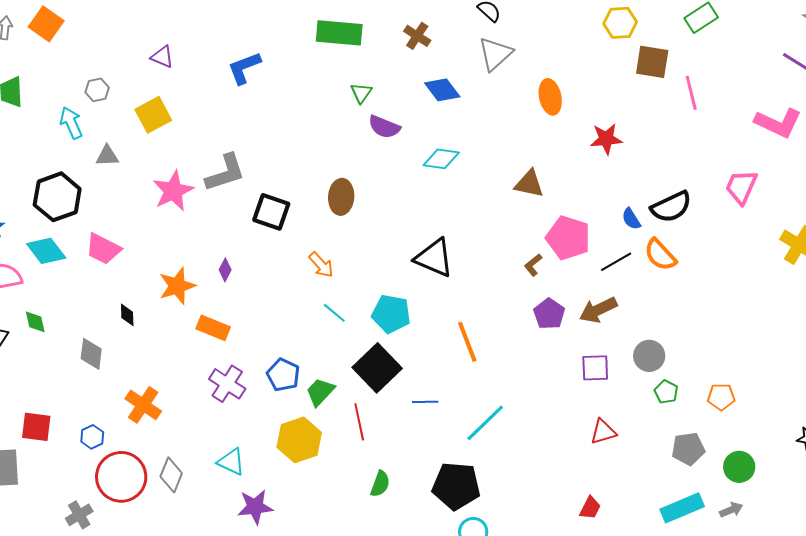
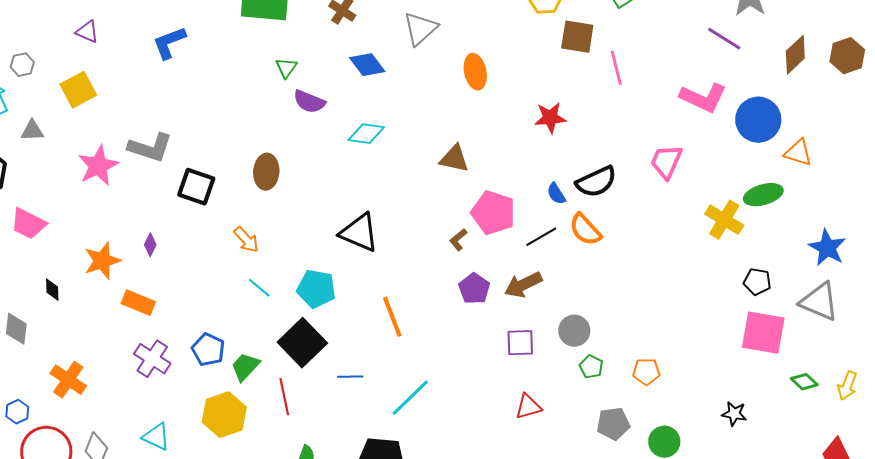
red star: (606, 139) -> (550, 118), moved
gray L-shape: (225, 173) -> (150, 148), turned 36

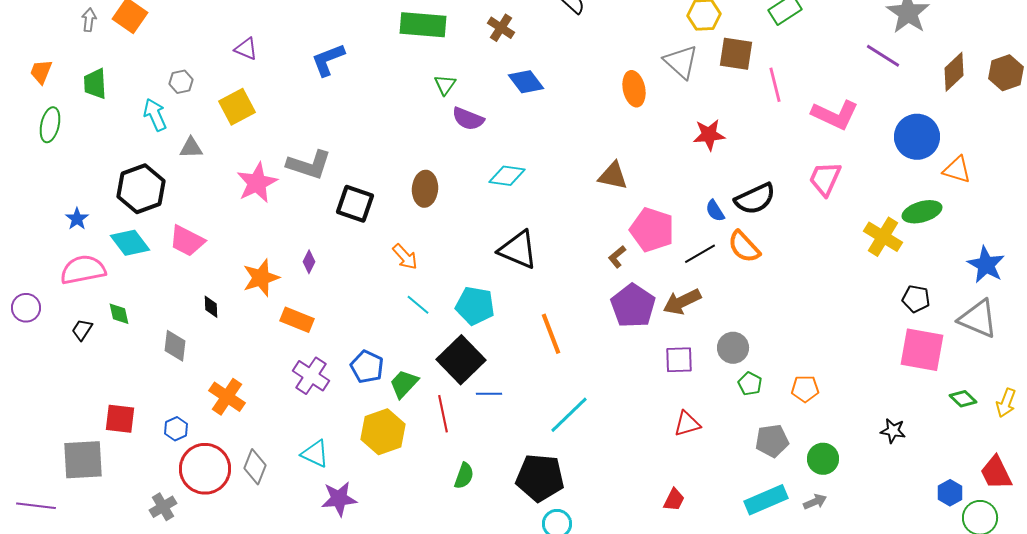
gray triangle: (420, 29) -> (681, 62), moved, turned -36
pink L-shape: (703, 98) -> (835, 115), moved
cyan diamond: (366, 134) -> (507, 176), moved
purple pentagon: (474, 289) -> (633, 306), size x1.4
blue line: (350, 377) -> (489, 394), moved

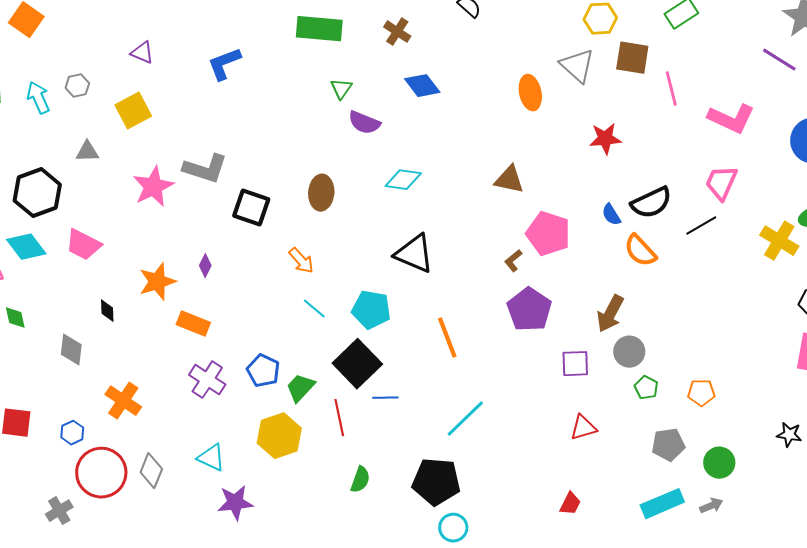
cyan arrow: (155, 115) -> (38, 98), moved
black line: (700, 254) -> (701, 226), moved
brown arrow: (682, 302) -> (610, 314), moved, turned -36

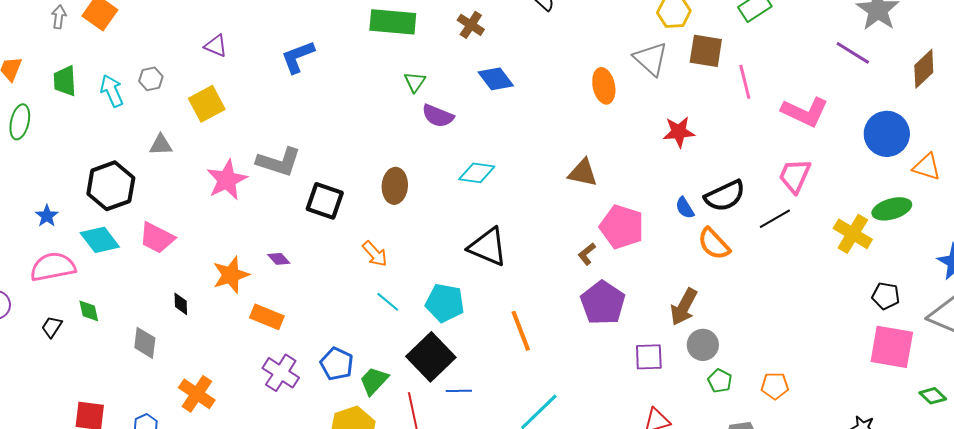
purple diamond: (205, 266) -> (279, 259), turned -70

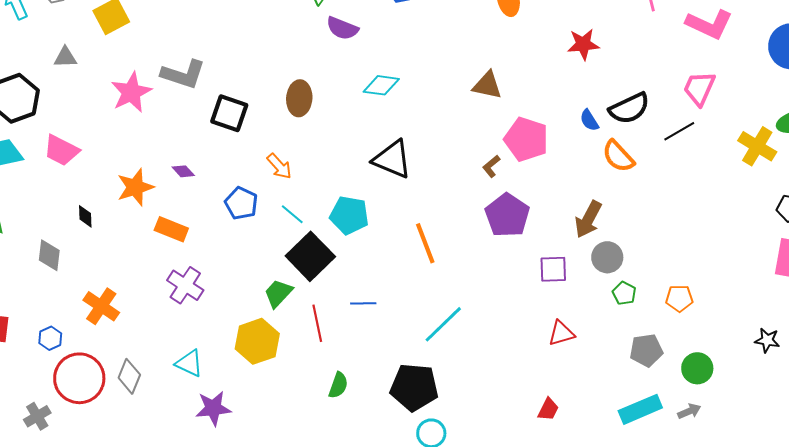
black square: (431, 357) -> (310, 256), moved
blue pentagon: (337, 364) -> (241, 203), moved

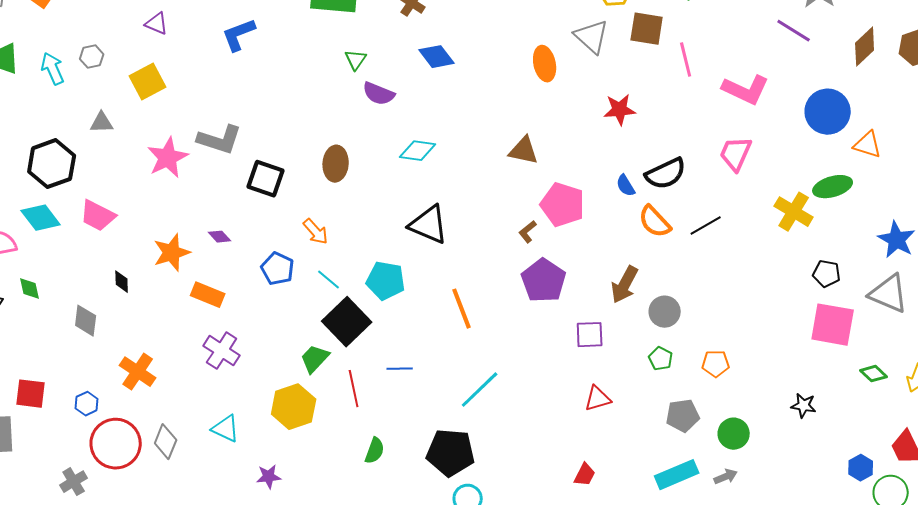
black line: (679, 131) -> (706, 226), moved
gray circle: (607, 257) -> (665, 312), moved
purple star: (213, 408) -> (269, 477), moved, size x0.7

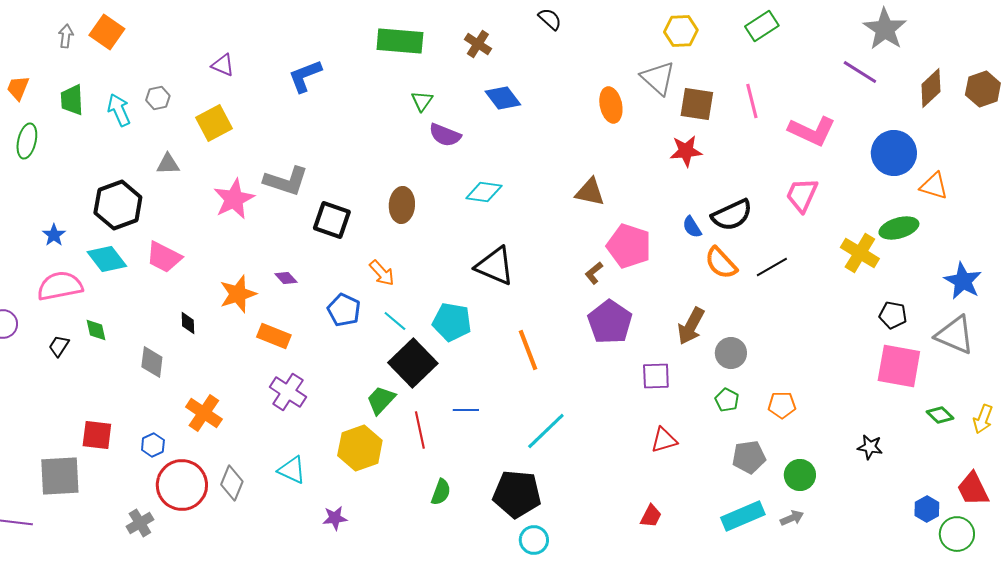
brown square: (647, 29) -> (697, 104), moved

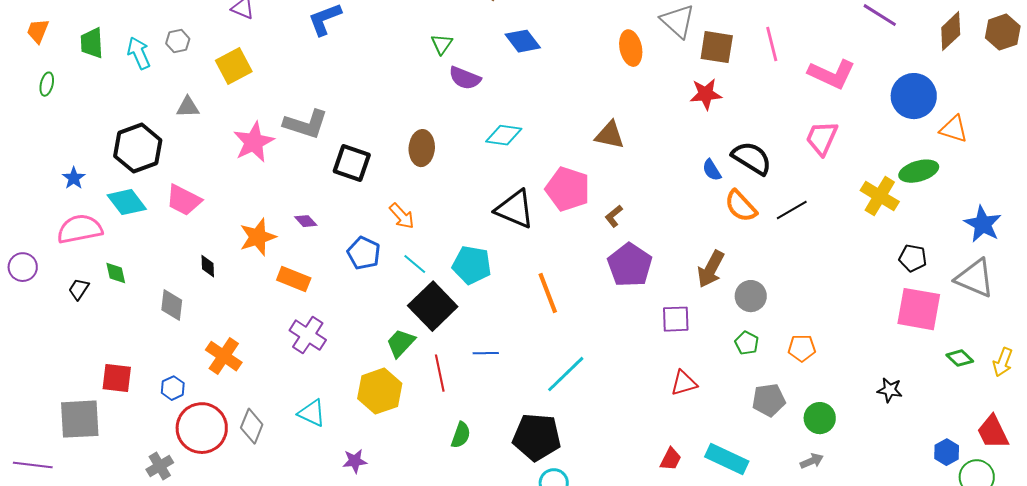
green ellipse: (27, 141) -> (47, 84), size x0.7
black semicircle: (732, 215) -> (752, 158), turned -123
pink pentagon: (629, 246) -> (568, 189), moved
cyan rectangle: (743, 516) -> (727, 459), moved, turned 48

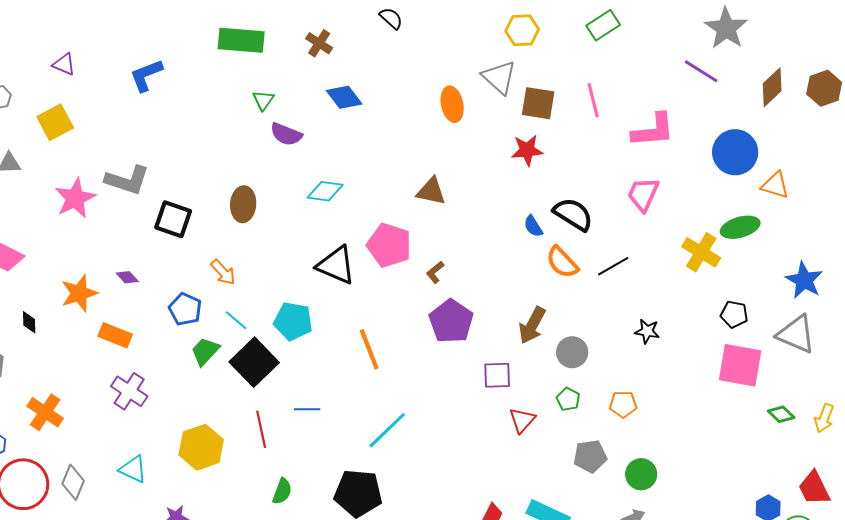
pink L-shape: (832, 74) -> (653, 130), turned -30
green trapezoid: (401, 343) -> (205, 351), moved
red triangle: (684, 383) -> (522, 420), moved, turned -32
black star: (890, 390) -> (647, 331), moved

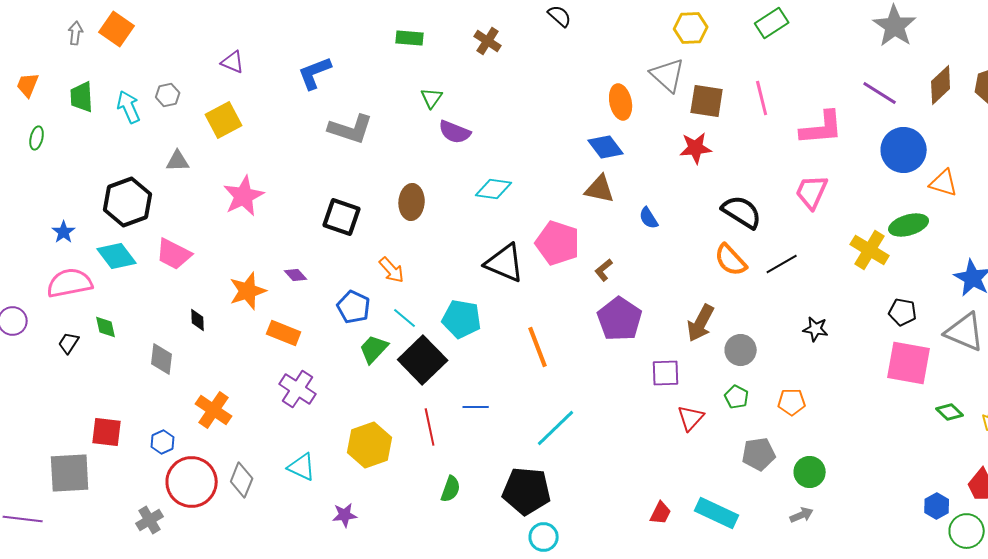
green rectangle: (241, 40) -> (410, 38), size x0.6
purple line: (701, 71) -> (880, 93), moved
blue diamond: (344, 97) -> (606, 147), moved
gray L-shape: (127, 180) -> (351, 129), moved
blue semicircle: (533, 226) -> (649, 218), moved

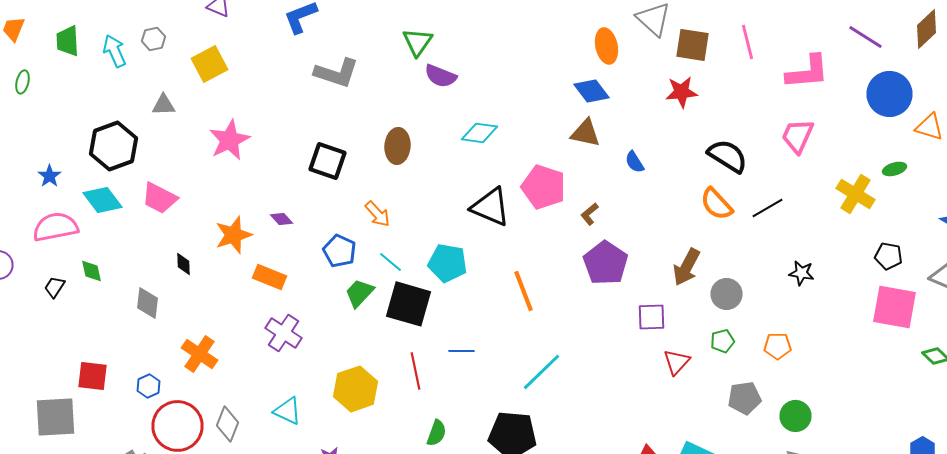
green triangle: (432, 98) -> (418, 42), size x1.4
green ellipse: (909, 225) -> (894, 169), size x0.6
black square: (423, 360) -> (408, 304), turned -30
green pentagon: (737, 397) -> (722, 341), turned 30

